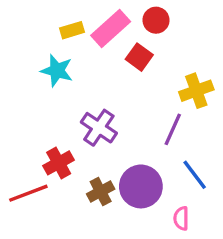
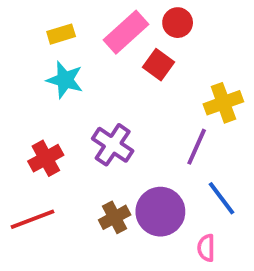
yellow rectangle: (72, 30) -> (61, 34), moved
red cross: (59, 163) -> (46, 158), moved

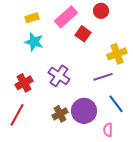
red circle: (178, 23) -> (101, 11), moved
purple line: (197, 147) -> (103, 77), turned 48
red line: (32, 219) -> (17, 115), turned -40

